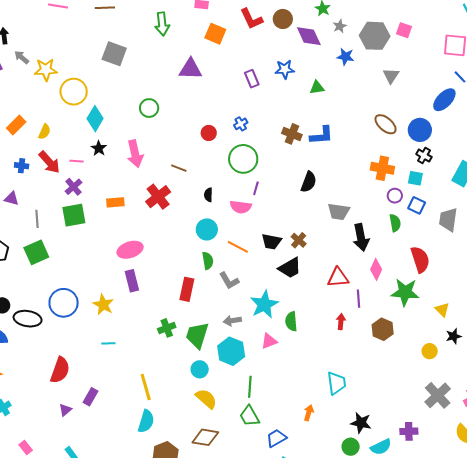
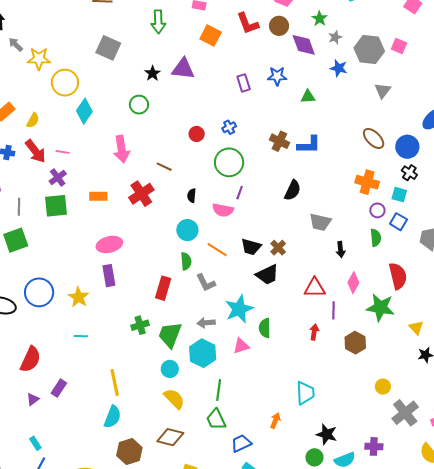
black star: (99, 148) -> (152, 73), moved
black arrow: (361, 237) -> (341, 250), size x0.6
yellow circle: (430, 351) -> (383, 387), moved

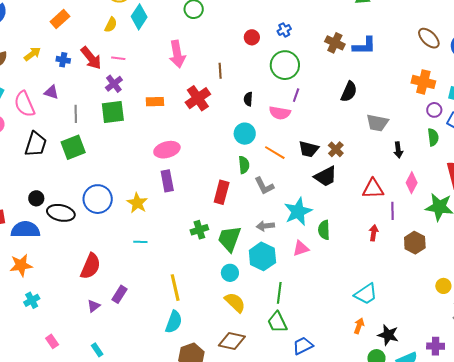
yellow semicircle: (33, 120) -> (111, 25), moved
brown line: (164, 167) -> (220, 71), turned 63
cyan trapezoid: (305, 393) -> (366, 294), turned 60
orange arrow: (275, 420) -> (359, 326), moved

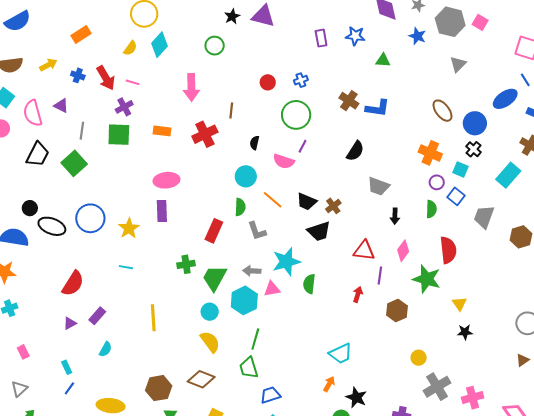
green square: (73, 147) -> (74, 163), turned -30
pink triangle: (301, 248) -> (272, 289), moved
cyan semicircle: (174, 322) -> (106, 349), moved, size x0.7

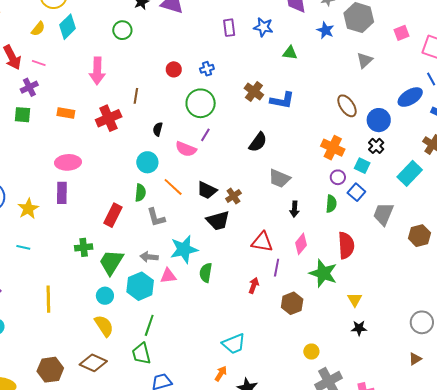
pink square: (480, 22) -> (402, 33), moved, turned 35
green square: (119, 135) -> (23, 115), size x0.7

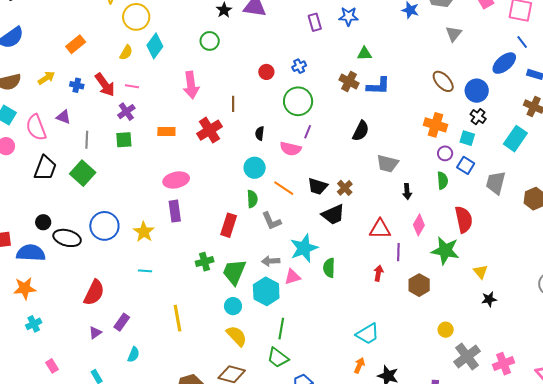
green triangle: (290, 53) -> (365, 54), moved
green trapezoid: (141, 354) -> (278, 358), turned -30

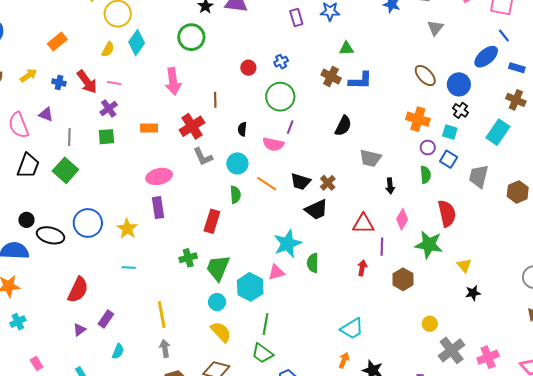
green circle: (210, 41) -> (191, 37), size x1.4
gray L-shape: (271, 221) -> (203, 157), moved
gray arrow: (271, 261) -> (165, 348), moved, turned 84

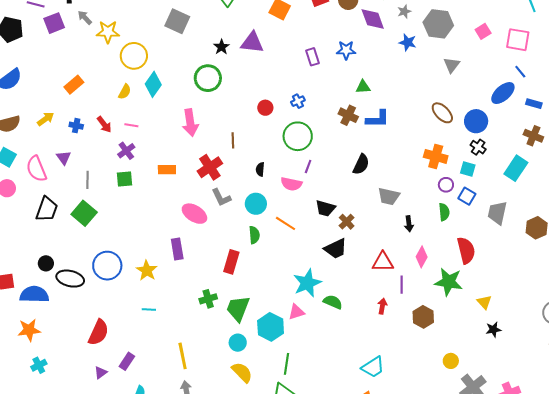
red arrow: (87, 82) -> (104, 124), size x0.7
purple triangle: (46, 114) -> (64, 158), turned 35
pink ellipse: (159, 176) -> (194, 214), moved, turned 45
black trapezoid: (301, 182) -> (325, 208), moved
green semicircle: (313, 263) -> (333, 302), turned 114

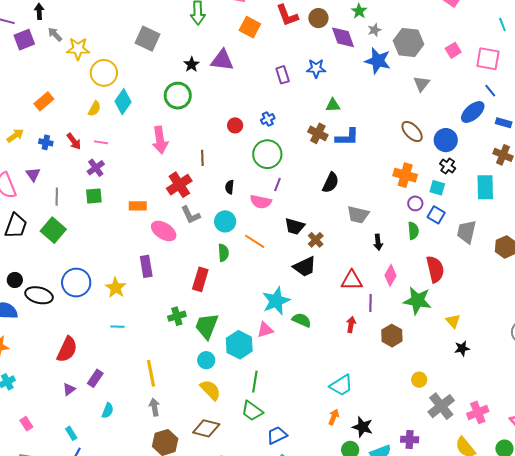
blue star: (408, 42) -> (378, 61), size x1.5
cyan rectangle: (516, 168) -> (485, 187), turned -35
orange rectangle: (167, 170) -> (138, 206), moved

